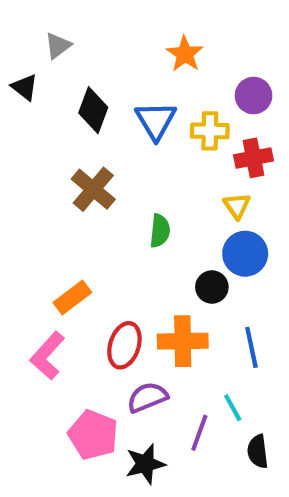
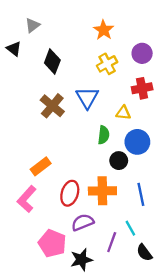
blue triangle: (156, 120) -> (87, 98), moved
yellow cross: (210, 131) -> (107, 64), moved, turned -30
yellow triangle: (237, 206) -> (123, 113), moved, turned -49
green semicircle: (160, 231) -> (104, 135), moved
black semicircle: (258, 451) -> (144, 253), turned -30

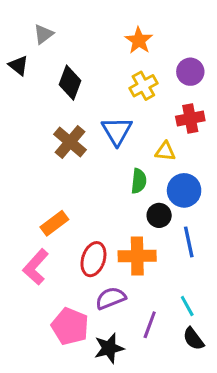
blue line: (141, 194) -> (189, 242), moved
cyan line: (130, 228) -> (187, 306), moved

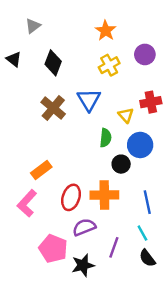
black triangle: (18, 65) -> (14, 59), moved
red cross: (190, 119) -> (151, 102), moved
yellow triangle: (165, 151) -> (126, 115), turned 42
blue line: (189, 242) -> (147, 202), moved

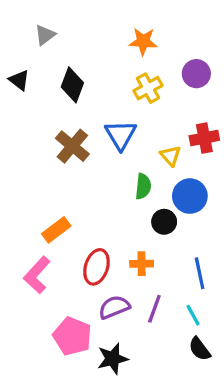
orange star: (106, 31) -> (143, 41), turned -30
orange cross: (104, 195) -> (142, 264), size x0.6
purple line: (114, 247) -> (154, 309), moved

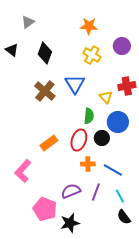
yellow cross: (148, 88) -> (92, 55), turned -30
orange rectangle: (56, 230) -> (49, 143), moved
red ellipse: (96, 267) -> (79, 140), moved
blue line: (200, 273) -> (113, 170), moved, turned -48

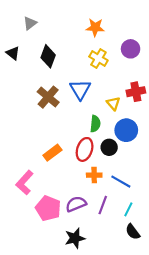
cyan line: (120, 196) -> (128, 209), turned 56
pink pentagon: (45, 209) -> (48, 208), moved

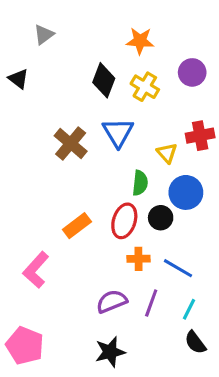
black diamond: (48, 56) -> (104, 80), moved
pink pentagon: (48, 208) -> (25, 346), moved

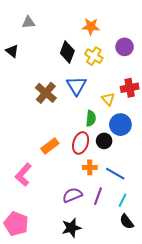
gray triangle: (44, 35) -> (28, 22), turned 32

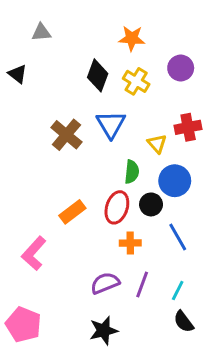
blue line: (115, 174) -> (178, 237), moved, turned 30

